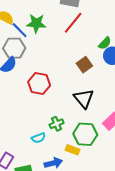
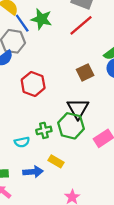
green hexagon: (85, 134) -> (71, 126), moved

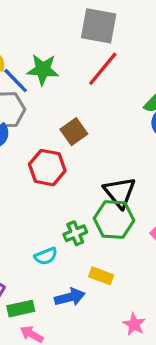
brown square: (85, 72) -> (74, 132), moved

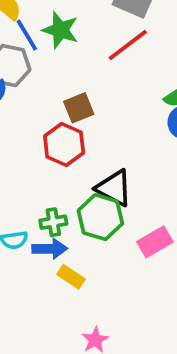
red hexagon: (47, 168) -> (64, 144), moved
black triangle: (120, 192) -> (114, 188), turned -36
blue arrow: (70, 297) -> (50, 249), moved

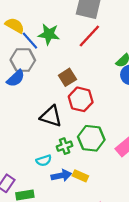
red hexagon: (64, 144) -> (81, 99), moved
black triangle: (114, 188) -> (51, 116), moved
blue arrow: (50, 249) -> (61, 175), moved

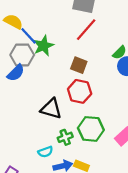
green star: (49, 34) -> (43, 46), moved, turned -30
brown square: (67, 77) -> (79, 65), moved, turned -35

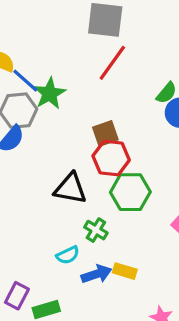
brown square: (79, 65) -> (105, 134), moved, turned -35
green hexagon: (91, 129) -> (130, 192), moved
green cross: (65, 137) -> (96, 230), turned -32

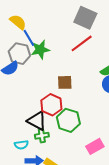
red hexagon: (111, 158) -> (51, 105), moved
black triangle: (70, 188) -> (37, 121), moved
green cross: (96, 230) -> (42, 136), turned 32

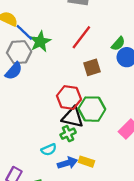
red line: (82, 43) -> (81, 37), moved
brown square: (65, 82) -> (92, 67), moved
black triangle: (37, 121) -> (73, 117), moved

